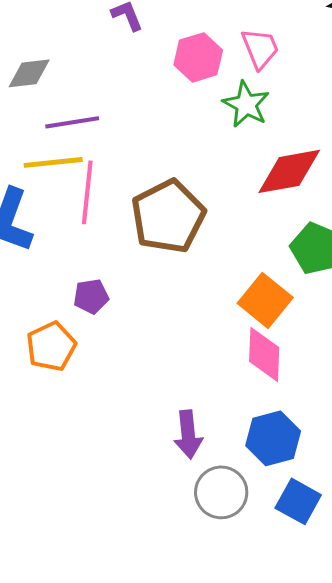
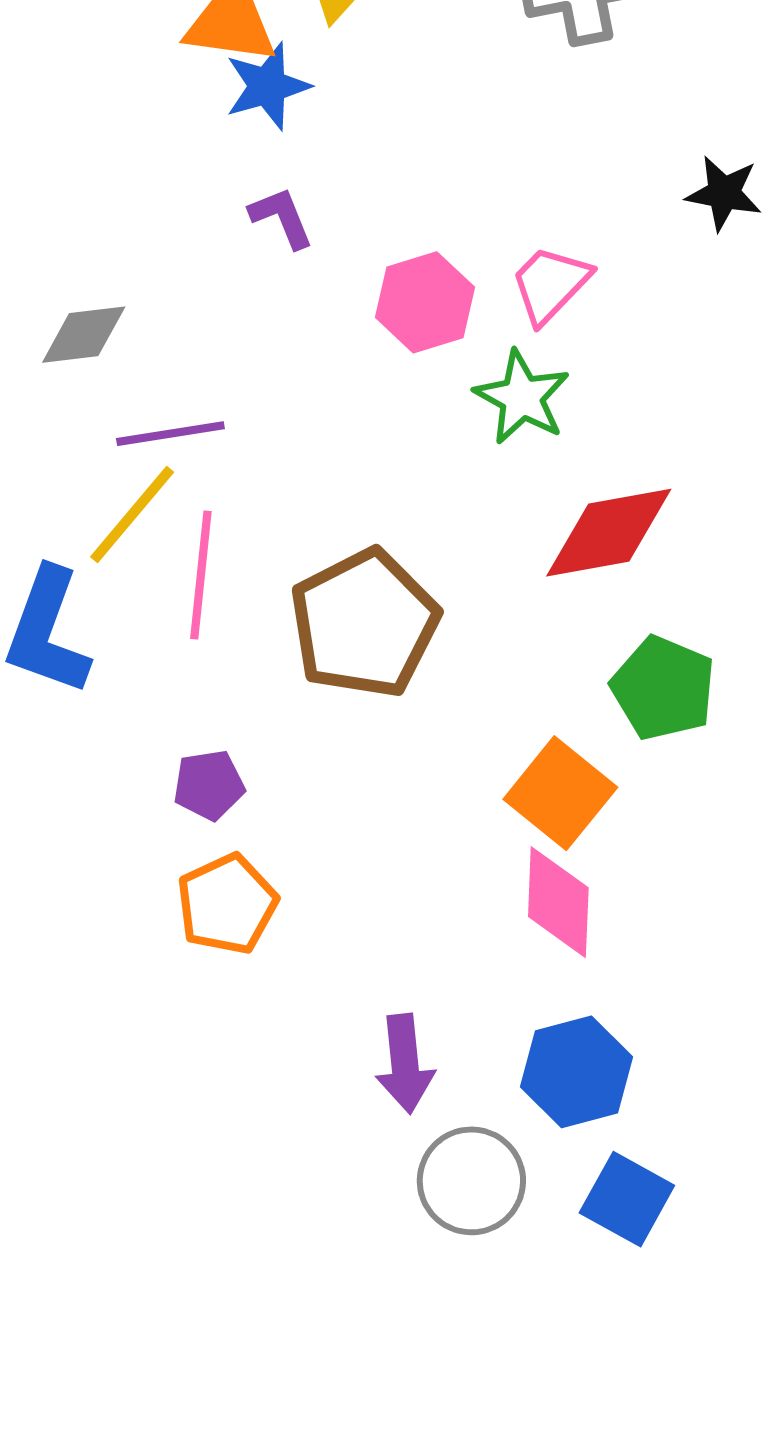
pink trapezoid: (260, 48) -> (550, 284), turned -114
yellow line: (53, 162) -> (132, 514), turned -44
orange pentagon: (51, 346) -> (227, 904), moved

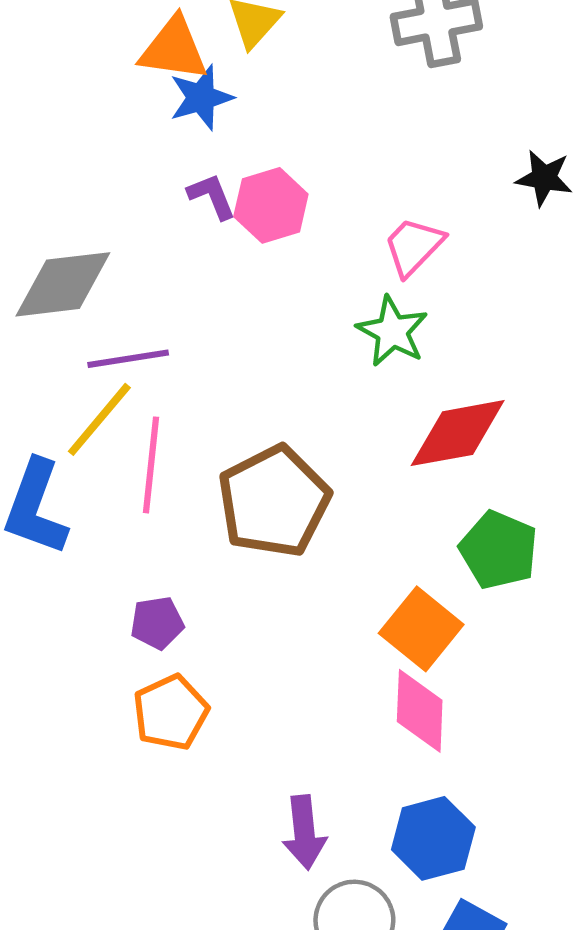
pink hexagon: (425, 302) -> (271, 205), moved
gray diamond: (84, 335) -> (63, 284), size x1.5

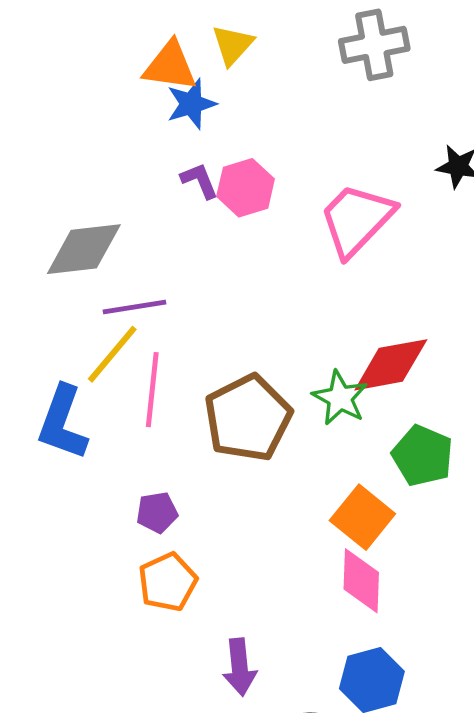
pink trapezoid: (414, 246) -> (357, 220), size x1.6
green star: (392, 331) -> (340, 398), moved
purple arrow: (304, 832) -> (240, 667), moved

